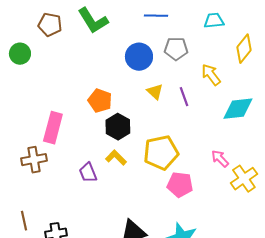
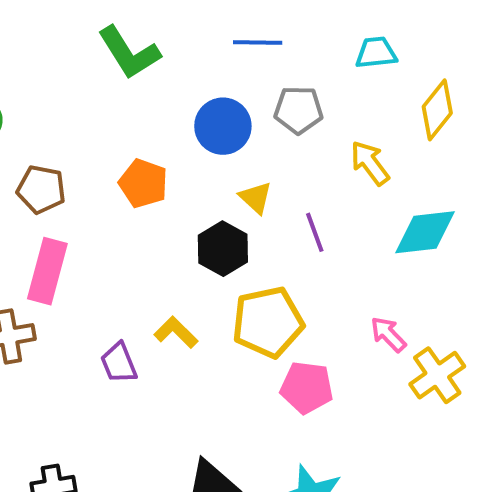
brown pentagon: (50, 25) -> (41, 189), moved
purple line: (184, 97) -> (315, 232), moved
orange pentagon: (100, 101) -> (143, 183), moved
black hexagon: (118, 127) -> (223, 249), moved

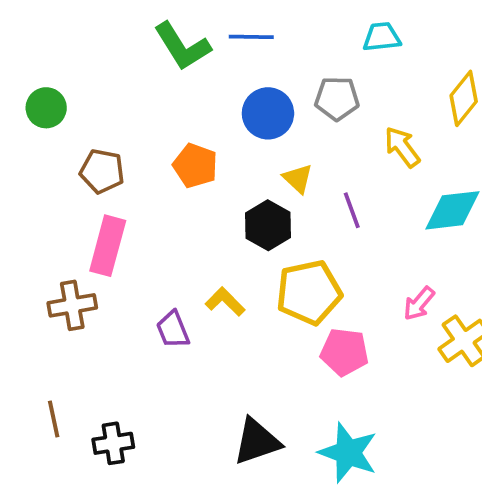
blue line: (258, 42) -> (251, 37), moved
cyan trapezoid: (376, 53) -> (382, 37), moved
pink arrow: (388, 334) -> (419, 304), turned -96

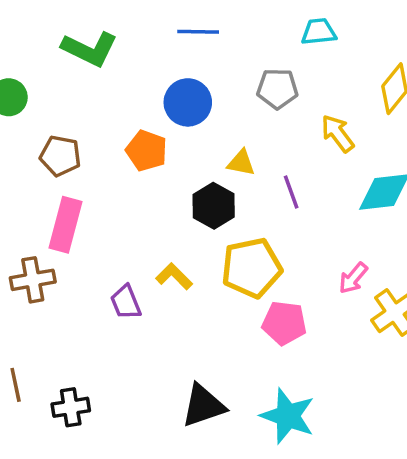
green L-shape: (182, 46) -> (90, 49), moved, turned -32
blue circle: (268, 113) -> (188, 102), moved
yellow triangle: (298, 179) -> (241, 163), turned -32

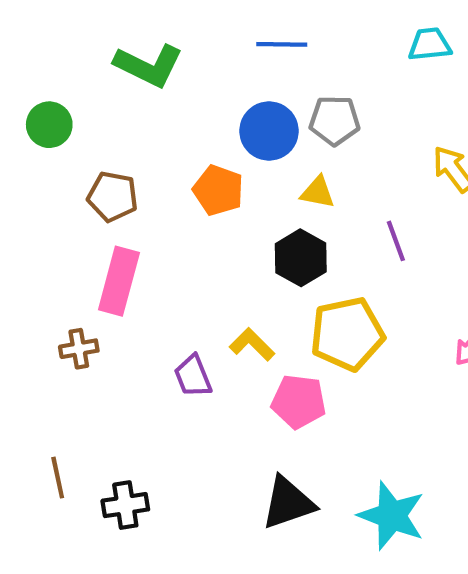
gray pentagon: (277, 89) -> (335, 120), moved
yellow triangle: (241, 163) -> (318, 192), moved
brown cross: (33, 280) -> (79, 349), size x0.7
pink pentagon: (284, 323) -> (299, 402), moved

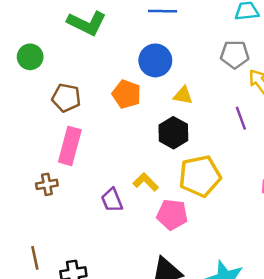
gray pentagon: (335, 120) -> (235, 54), moved
purple line: (396, 241) -> (241, 118), moved

